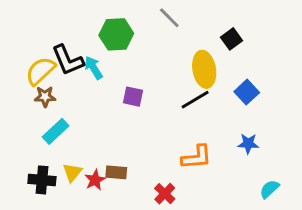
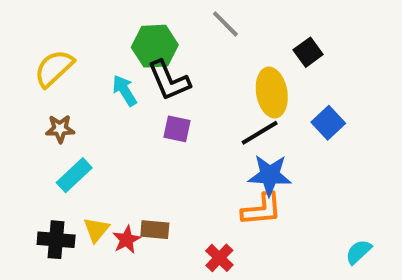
black L-shape: (68, 60) -> (169, 80), moved
yellow semicircle: (40, 71) -> (54, 68), moved
blue star: (248, 144) -> (270, 175), moved, size x1.5

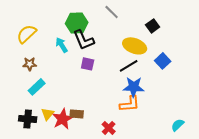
yellow ellipse: (272, 93) -> (135, 46), turned -60
red star: (127, 240) -> (63, 119), size x1.5

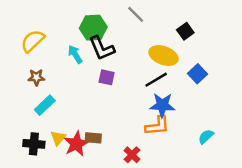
cyan semicircle: (178, 125) -> (206, 137), moved

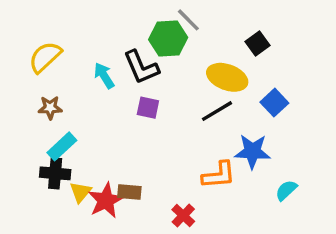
green hexagon: (93, 28) -> (168, 38), moved
blue star: (162, 105) -> (252, 151), moved
black cross: (34, 144) -> (55, 173), moved

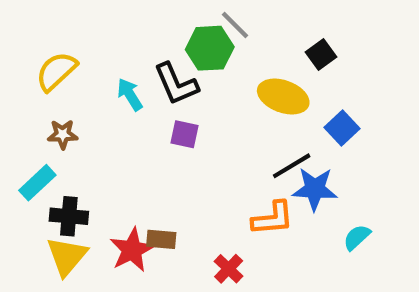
black line: (217, 111) -> (292, 166), moved
cyan rectangle: (62, 146) -> (37, 183), moved
yellow triangle: (80, 192) -> (67, 256), moved, size x1.5

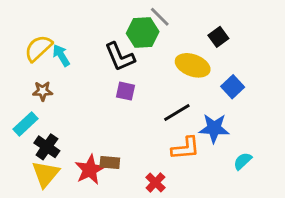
cyan arrow: (130, 94) -> (61, 55), moved
black line: (292, 166) -> (177, 112), moved
black cross: (69, 216) -> (47, 147), turned 30

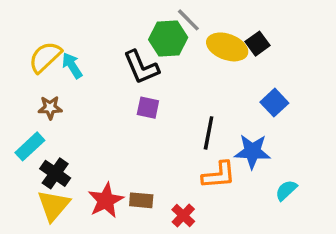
yellow ellipse: (193, 65) -> (227, 47), moved
black line: (177, 112) -> (209, 133), turned -48
brown rectangle: (110, 162) -> (141, 200), moved

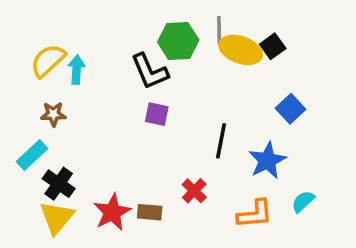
gray line: (188, 20) -> (219, 30), moved, turned 44
cyan arrow: (72, 65) -> (77, 70), turned 36
blue star: (252, 151) -> (267, 160), turned -30
orange L-shape: (219, 175) -> (255, 214), moved
red cross: (183, 216) -> (194, 191), moved

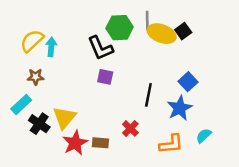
blue square: (291, 109) -> (188, 82), moved
yellow triangle: (57, 218) -> (64, 118), moved

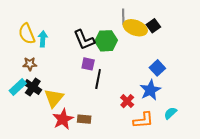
green hexagon: (120, 28) -> (106, 41), moved
yellow semicircle: (32, 41) -> (27, 34), turned -70
black line: (148, 95) -> (98, 79), moved
black cross: (39, 124) -> (33, 87), moved
red cross: (130, 128) -> (127, 101), moved

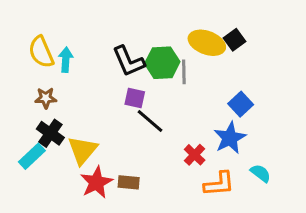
gray line: (123, 17) -> (184, 72), moved
black line: (98, 79) -> (150, 121), turned -60
cyan rectangle: (18, 87) -> (32, 156), moved
cyan semicircle: (170, 113) -> (261, 173), turned 80

